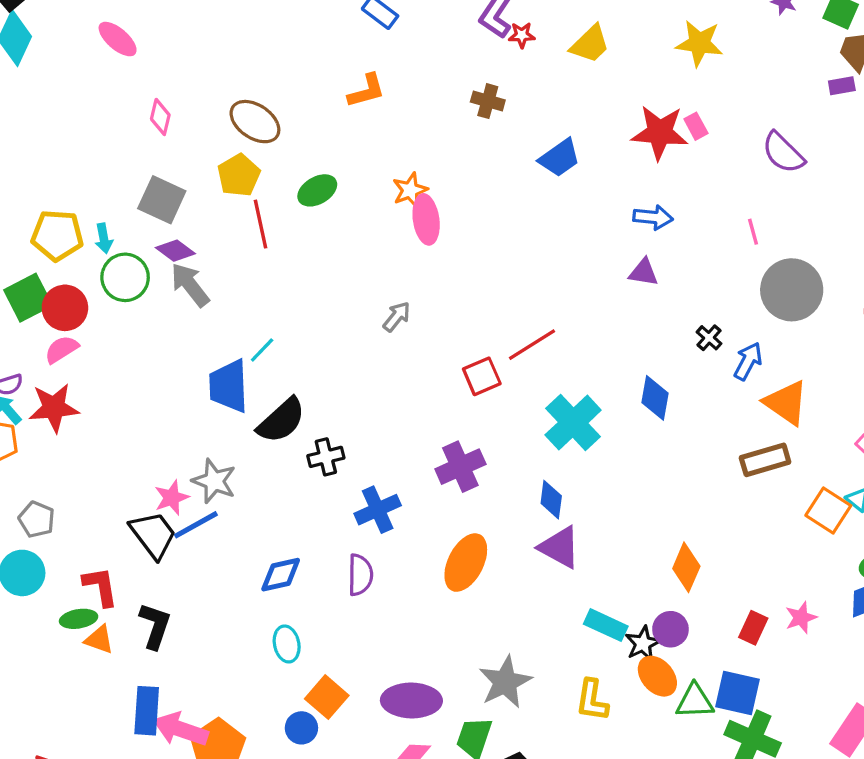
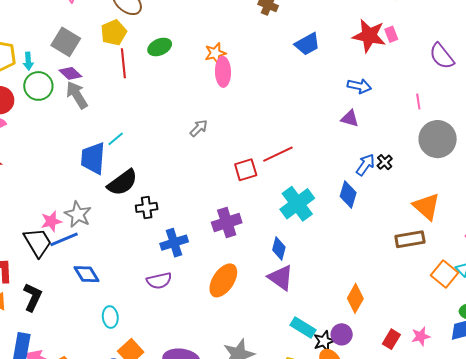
blue arrow: (748, 361) -> (365, 165), moved
blue diamond: (281, 575) -> (86, 274), moved, turned 64
purple semicircle: (360, 575) -> (159, 281), turned 70

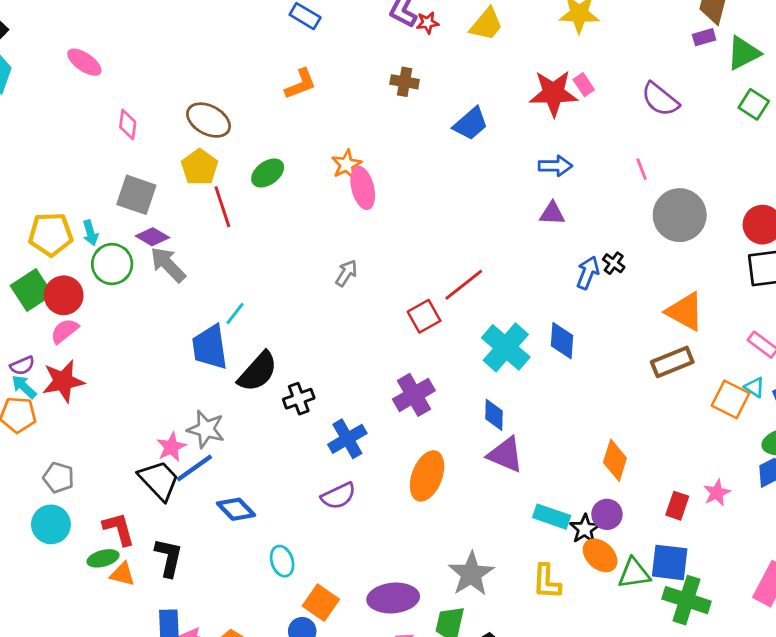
blue diamond: (348, 195) -> (562, 341), moved

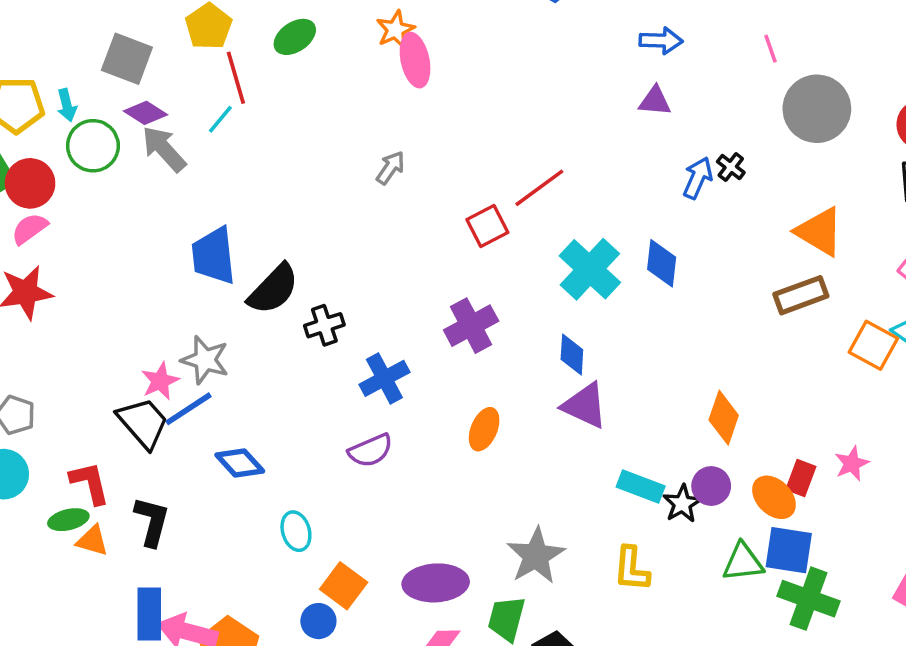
cyan line: (235, 313) -> (220, 119), moved
orange ellipse: (427, 476) -> (484, 429), size x0.7
orange ellipse: (600, 555) -> (774, 497), moved

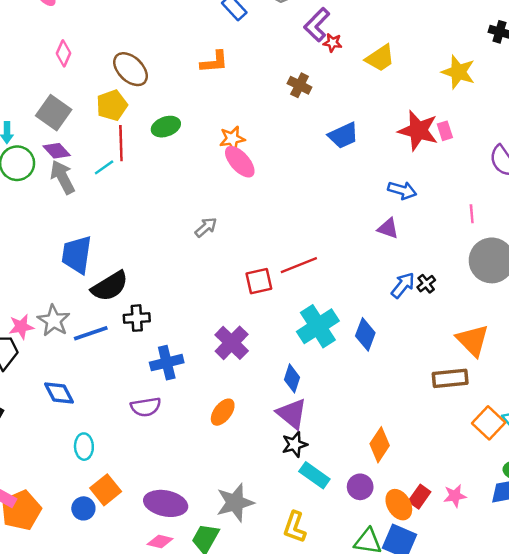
pink ellipse: (415, 60) -> (240, 162), turned -44
purple cross: (471, 326) -> (232, 343), turned -32
blue line: (189, 409) -> (91, 333), moved
black star: (682, 504) -> (295, 444), moved

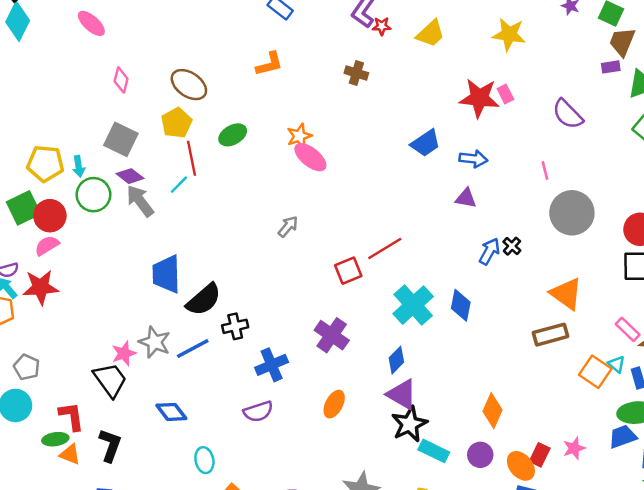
blue trapezoid: (343, 135) -> (425, 143), moved
blue diamond: (292, 378) -> (396, 360), turned 36
black star: (295, 444) -> (409, 424), size x1.4

